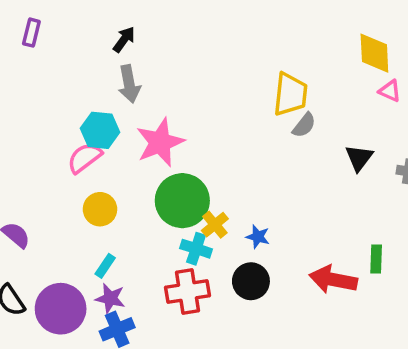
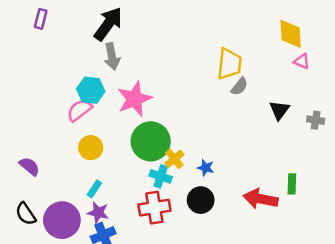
black arrow: (124, 39) -> (108, 24), size x1.8

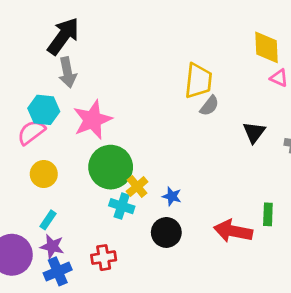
red cross: (154, 208) -> (104, 258), moved, size x0.7

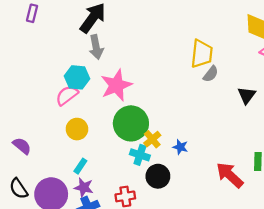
red arrow: (233, 231) -> (230, 175), turned 32
black circle: (166, 232) -> (158, 176), moved

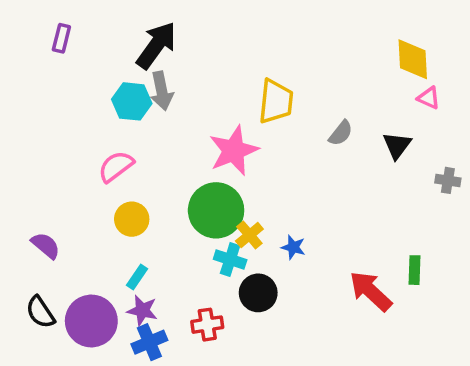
yellow trapezoid: (202, 54) -> (276, 101), moved
cyan hexagon: (77, 77) -> (132, 101), moved
pink star: (116, 85) -> (234, 151), moved
black triangle: (247, 95) -> (397, 145), moved

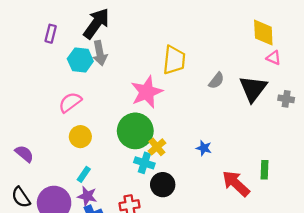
purple rectangle: (61, 38) -> (51, 34), moved
black triangle: (397, 145) -> (253, 89), size x1.5
gray cross: (448, 180) -> (286, 99), moved
blue star: (293, 247) -> (204, 148), moved

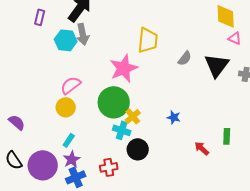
pink semicircle: (70, 102) -> (71, 85), moved
red arrow: (236, 184) -> (202, 148), size x0.6
purple star: (87, 196) -> (72, 159), turned 30

